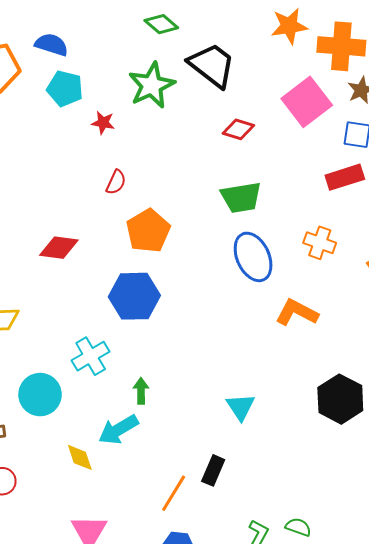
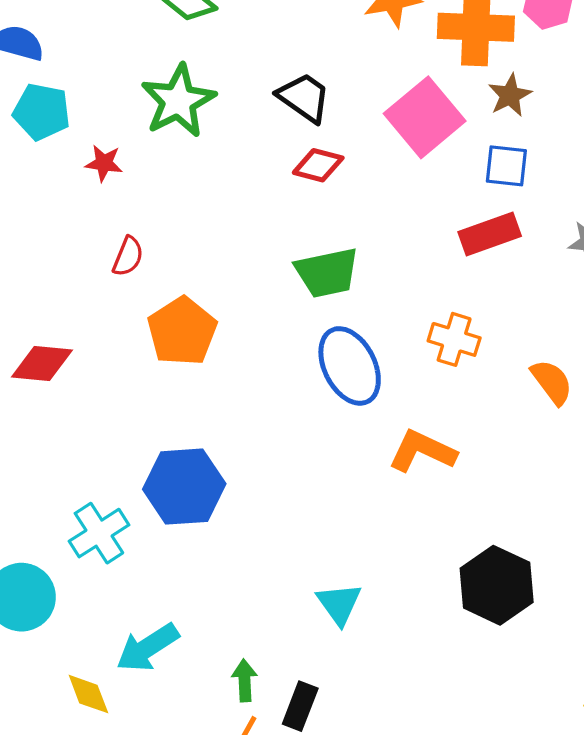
black trapezoid: (212, 65) -> (304, 98), moved, size x0.7
blue hexagon: (134, 296) -> (184, 487), moved
green arrow: (141, 391) -> (245, 680), moved

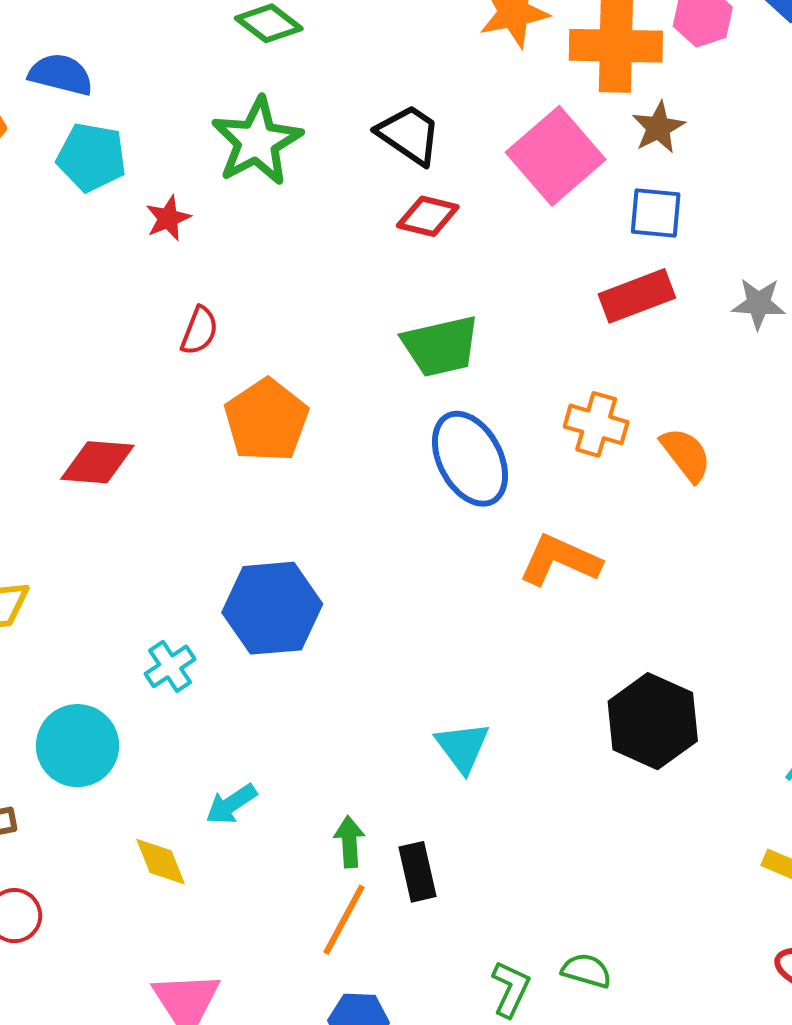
red star: (104, 163) -> (168, 218), turned -30
orange semicircle: (552, 382) -> (686, 454), moved
cyan cross: (99, 533) -> (170, 666), size x0.7
cyan arrow: (147, 648) -> (231, 804), size x0.7
black rectangle: (300, 706) -> (417, 872), turned -33

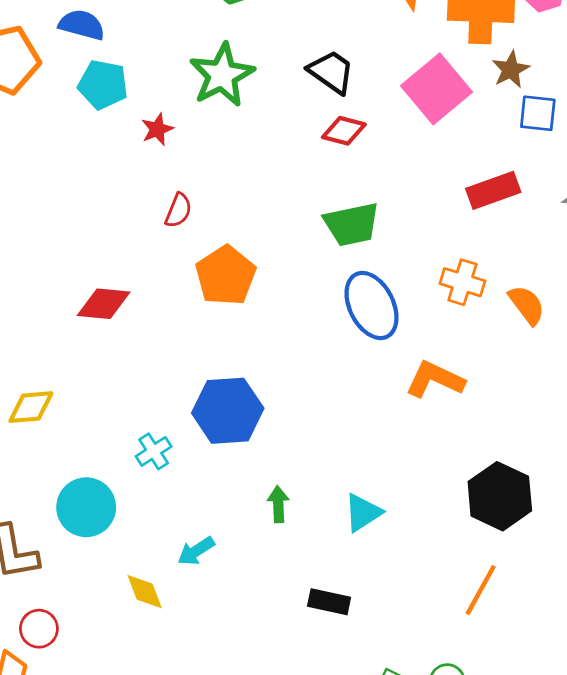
blue square: (656, 213) -> (538, 113), moved
cyan triangle: (462, 747) -> (363, 513), turned 33
green arrow: (349, 842) -> (278, 504), moved
black rectangle: (417, 872) -> (329, 602), turned -66
orange line: (344, 920) -> (481, 590), moved

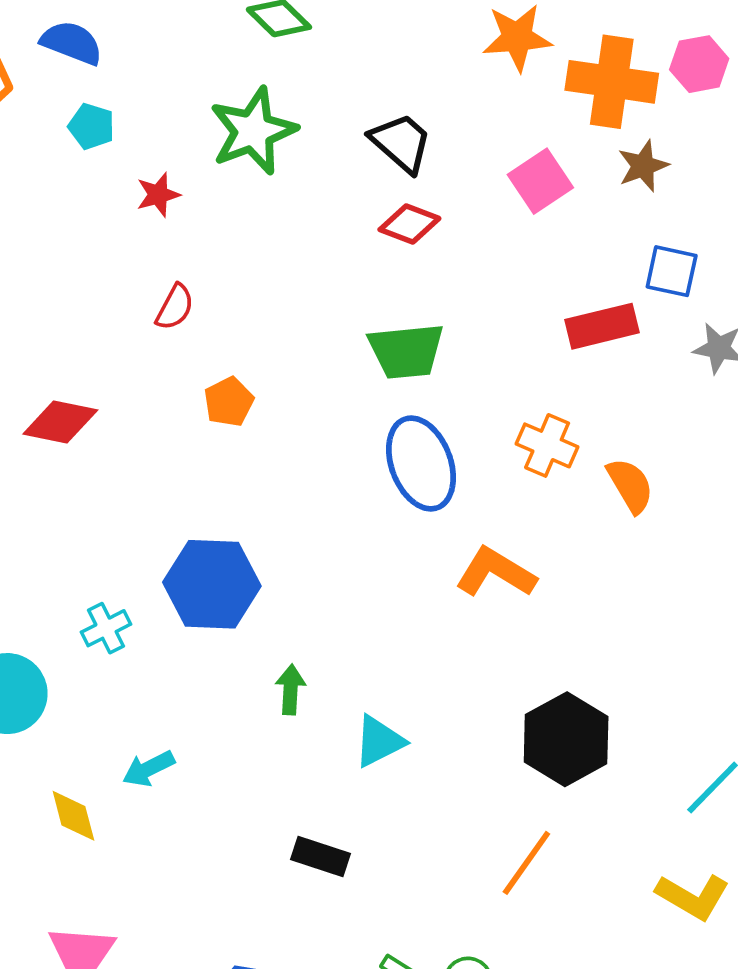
cyan pentagon: (103, 85) -> (91, 126), size x0.7
pink square: (436, 89) -> (540, 181), size x0.7
blue square: (538, 113) -> (672, 271), moved
orange pentagon: (226, 276) -> (229, 402), size x0.6
green arrow: (278, 504) -> (291, 690), moved

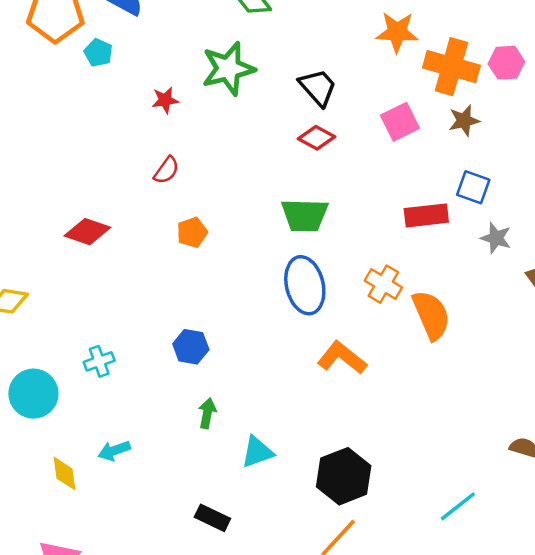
cyan pentagon: (91, 126) -> (98, 53), moved
orange semicircle: (630, 485) -> (431, 315), size x1.4
blue hexagon: (212, 584) -> (191, 347), moved, size x0.6
black hexagon: (566, 739) -> (344, 476), moved

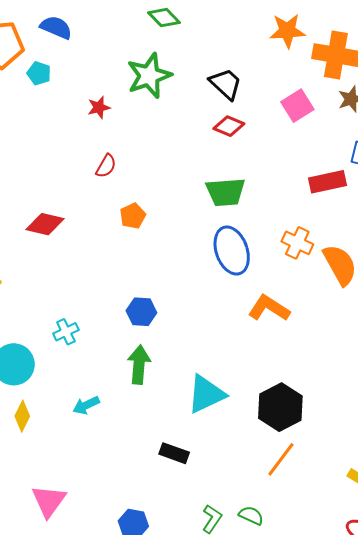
green arrow: (207, 413) -> (139, 365), moved, size x1.5
cyan triangle: (257, 452) -> (206, 394), size x1.4
yellow diamond: (65, 474) -> (22, 416), moved, turned 40

